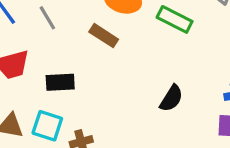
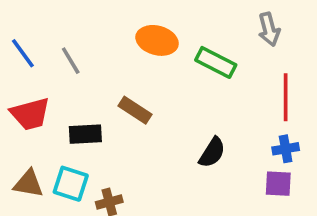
brown rectangle: (104, 36) -> (135, 110), moved

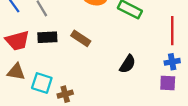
black rectangle: (85, 134) -> (47, 37), moved
brown triangle: (28, 184) -> (16, 72), moved

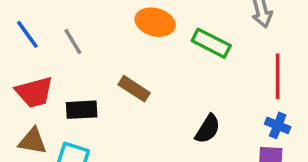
black rectangle: (47, 37) -> (82, 110), moved
blue cross: (172, 62) -> (278, 125), turned 32

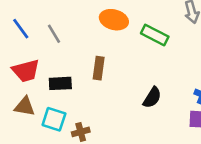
brown rectangle: (134, 89) -> (99, 68), turned 65

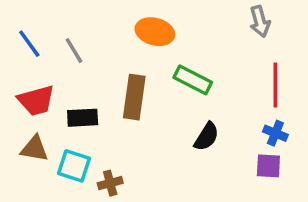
green rectangle: (155, 35) -> (193, 80), moved
brown rectangle: (99, 68) -> (134, 97), size x1.4

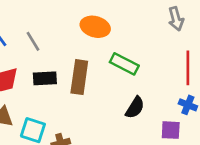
black rectangle: (83, 118) -> (45, 78), moved
purple square: (268, 166) -> (171, 130), moved

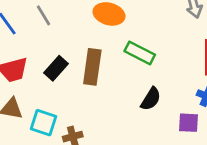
gray line: (33, 41) -> (44, 15), moved
black rectangle: (45, 78) -> (56, 68), turned -45

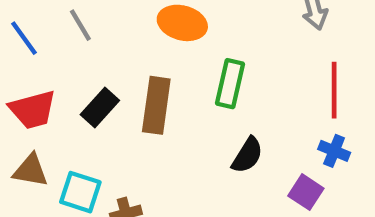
green rectangle: (140, 53) -> (230, 84), turned 76
purple square: (188, 123) -> (306, 192), turned 30

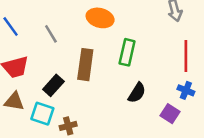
gray line: (80, 25) -> (51, 34), moved
black rectangle: (100, 108) -> (53, 85), moved

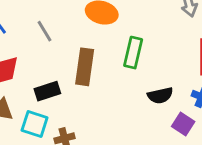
black rectangle: (53, 85) -> (47, 91), turned 30
black semicircle: (137, 93) -> (160, 95), moved, turned 45

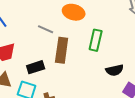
gray line: (45, 31) -> (46, 29), moved, turned -35

